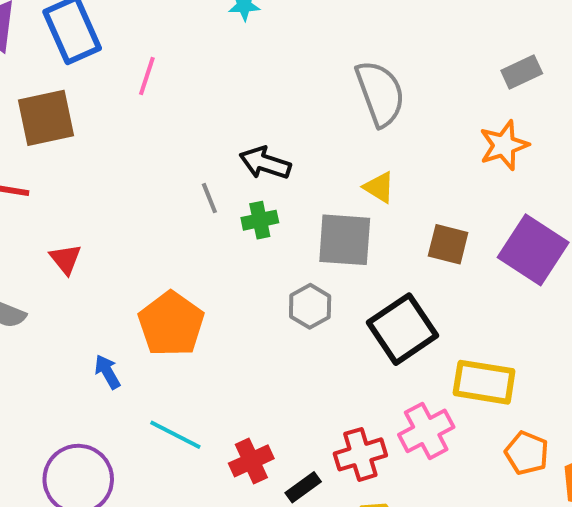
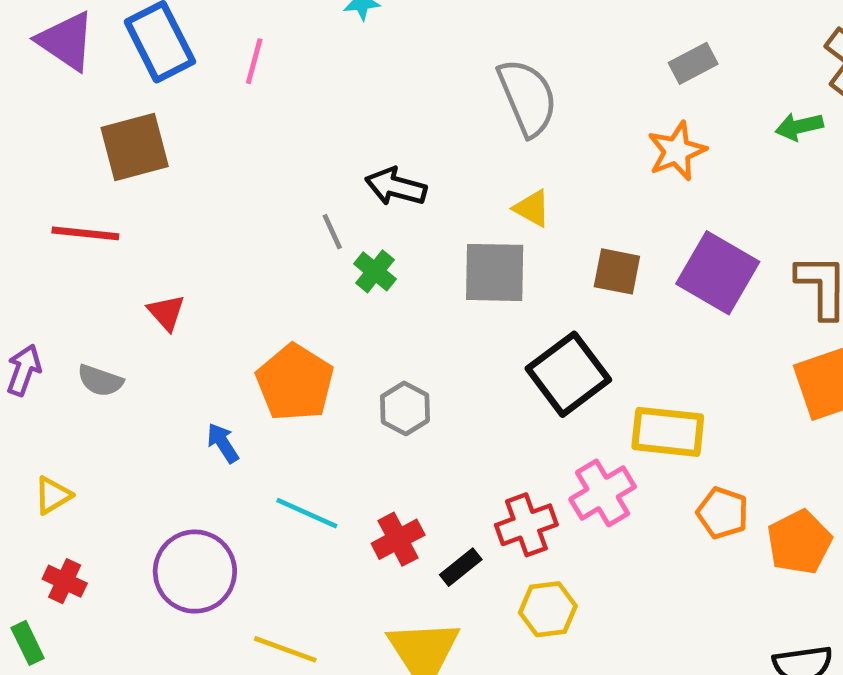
pink line: (147, 76) -> (254, 61), moved
green cross: (260, 220) -> (375, 271), moved, turned -36
gray hexagon: (310, 306) -> (405, 408), moved

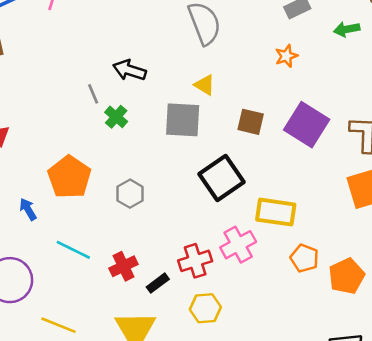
green arrow: (799, 126) -> (347, 29), moved
orange star: (677, 151) -> (286, 56), size x0.7

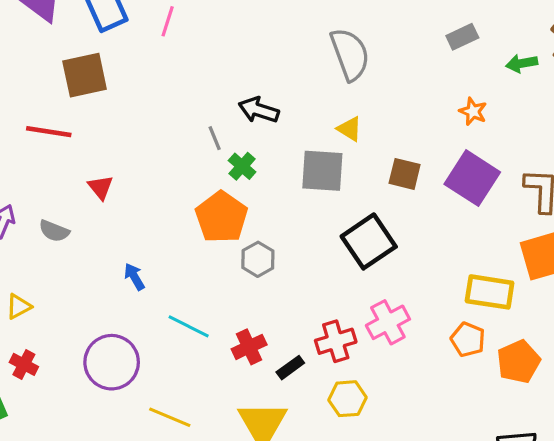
orange star: (286, 56) -> (473, 111), moved, turned -30
orange pentagon: (69, 177) -> (221, 217), moved
yellow rectangle: (276, 212) -> (490, 292), moved

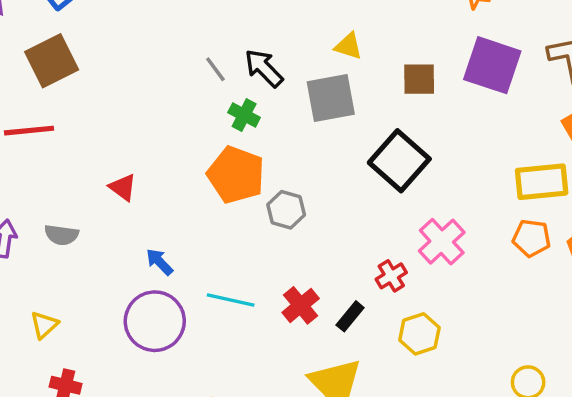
black arrow: (259, 110) -> (264, 68), moved, turned 42
gray line: (215, 138) -> (215, 69), moved
red triangle: (101, 187) -> (123, 187), moved
red cross: (336, 341) -> (391, 276), size x0.7
purple circle: (112, 362) -> (155, 321), moved

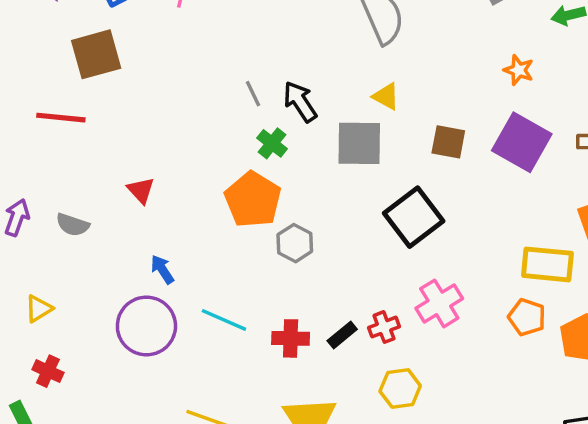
red cross: (301, 305) -> (291, 338), turned 30
black rectangle: (350, 316) -> (342, 335), moved

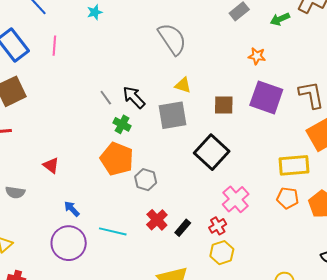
red cross: (384, 327) -> (218, 226), moved
red cross: (291, 338) -> (157, 220), moved, turned -35

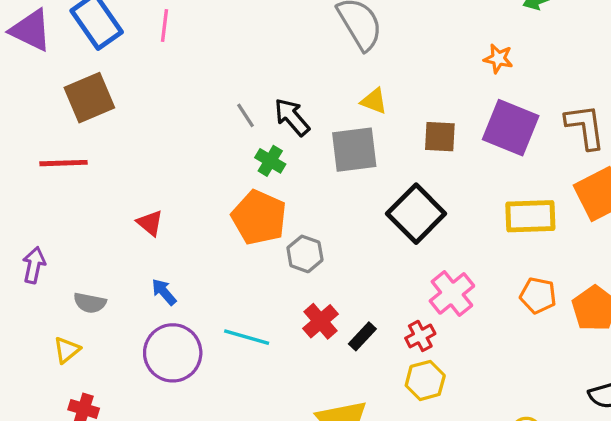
yellow rectangle: (294, 165) -> (530, 216), moved
gray semicircle: (15, 192) -> (90, 303), moved
blue arrow: (72, 209) -> (164, 292), moved

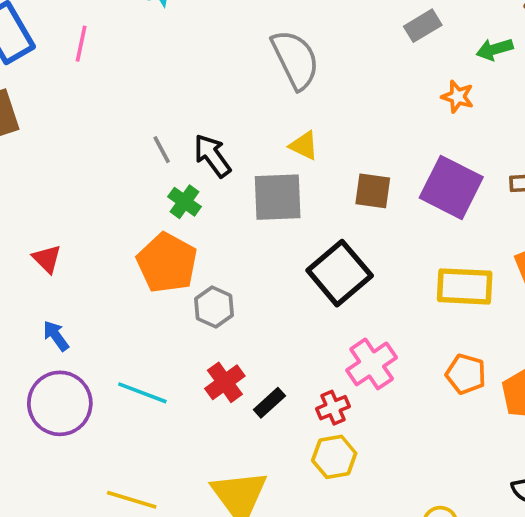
orange star: (498, 59) -> (458, 97), moved

